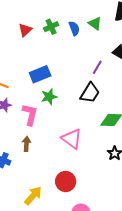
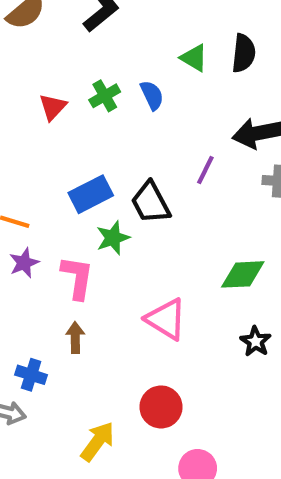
green triangle: (95, 23) -> (194, 58), moved
black trapezoid: (90, 93) -> (151, 203), moved, turned 125

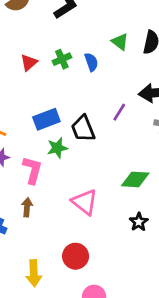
yellow arrow: (98, 441) -> (34, 273), turned 135

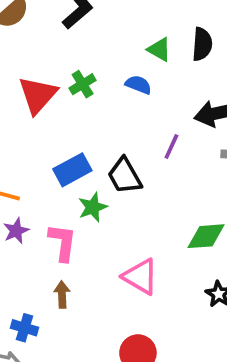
blue semicircle: (91, 62) -> (138, 85), moved, turned -42
red triangle: (29, 63) -> (38, 95), size x1.6

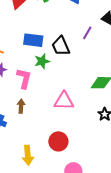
blue rectangle: (72, 170) -> (33, 40), turned 30
pink triangle: (140, 277) -> (64, 101), turned -35

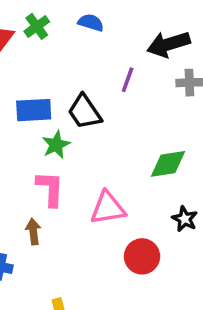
pink L-shape: (24, 78) -> (50, 189), moved
red circle: (58, 141) -> (142, 256), moved

